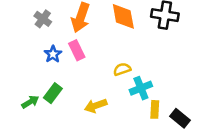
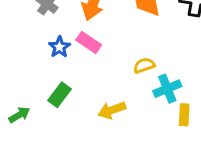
pink rectangle: (77, 50) -> (89, 42), turned -30
green arrow: (30, 102) -> (19, 115), moved

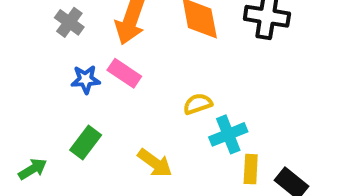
blue star: (59, 47) -> (86, 79), turned 30
yellow arrow: (112, 110) -> (155, 163), turned -124

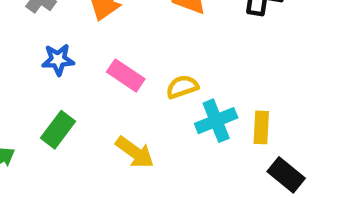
pink rectangle: (124, 73) -> (126, 75), moved
yellow rectangle: (251, 169) -> (261, 127), moved

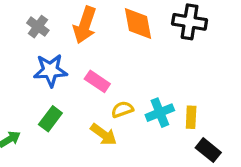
blue star: (58, 60) -> (50, 70), size x1.5
yellow semicircle: (182, 87) -> (122, 109), moved

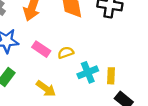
yellow semicircle: (122, 109) -> (66, 53), moved

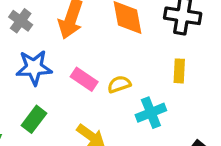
yellow rectangle: (111, 76) -> (179, 71), moved

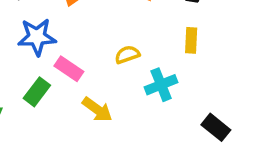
pink rectangle: (84, 79) -> (69, 69), moved

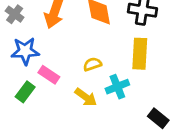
yellow rectangle: (191, 40) -> (140, 54), size x1.6
yellow arrow: (97, 110) -> (86, 97), moved

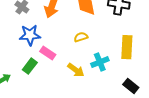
yellow rectangle: (140, 54) -> (127, 47), moved
yellow semicircle: (92, 64) -> (81, 37), moved

